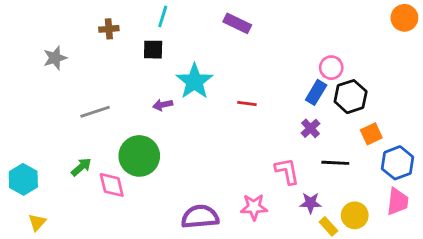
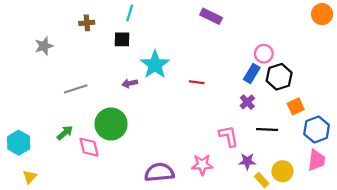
purple rectangle: (237, 23) -> (211, 16), moved

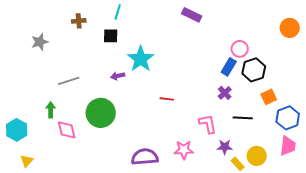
orange circle: (322, 14) -> (290, 28), moved
red line: (197, 82) -> (167, 99), moved
green arrow: (65, 133) -> (51, 110), moved, turned -49
pink diamond: (89, 147) -> (67, 130), moved

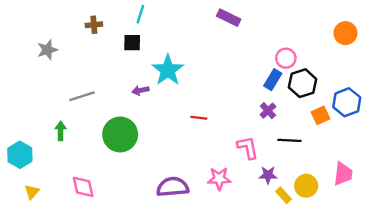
blue hexagon: (288, 118) -> (347, 102), moved
pink diamond: (67, 130) -> (83, 187), moved

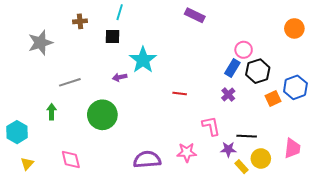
gray star: (47, 50) -> (40, 43), size x1.4
red line: (199, 118) -> (180, 93), moved
black line: (289, 140) -> (247, 136), moved

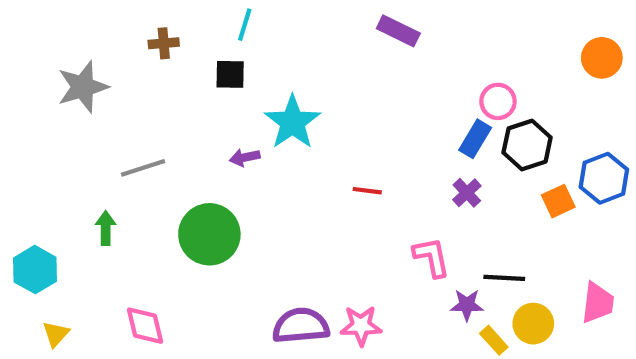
pink star: (187, 152) -> (361, 326), moved

